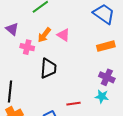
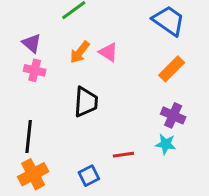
orange rectangle: (106, 46) -> (172, 69), turned -30
pink cross: (27, 47) -> (35, 70), moved

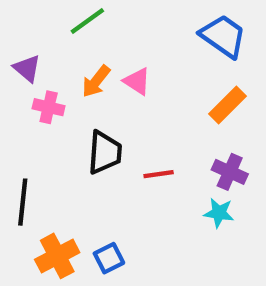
pink cross: (35, 70) -> (49, 107), moved
red line: (123, 155) -> (159, 174), moved
orange cross: (33, 174) -> (57, 256), moved

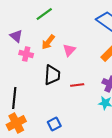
pink triangle: (137, 81) -> (69, 50), moved, turned 40
orange cross: (57, 256) -> (16, 123), moved

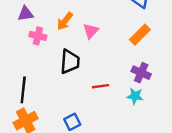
purple triangle: (16, 36) -> (26, 14), turned -48
red line: (77, 85) -> (101, 86), moved

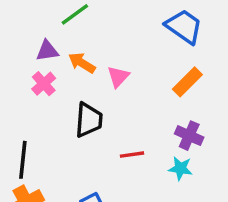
purple triangle: (26, 14) -> (47, 51), moved
orange arrow: (65, 21) -> (82, 63), turned 84
pink cross: (38, 36) -> (44, 84), turned 35

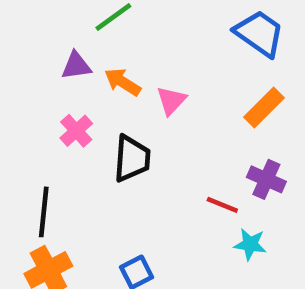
pink cross: (44, 84) -> (76, 131), moved
red line: (132, 155) -> (222, 205), moved, turned 30
cyan star: (180, 168) -> (250, 244), moved

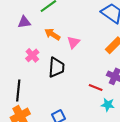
purple triangle: (76, 66) -> (24, 22), moved

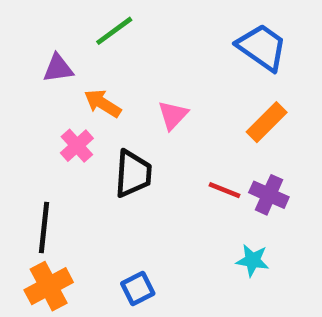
orange arrow: (52, 34) -> (103, 103), moved
red line: (96, 88) -> (224, 190), moved

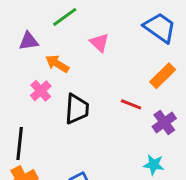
pink triangle: (173, 115) -> (99, 43), moved, turned -30
red line: (224, 190) -> (131, 104), moved
purple cross: (269, 195) -> (164, 122), turned 30

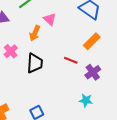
orange arrow: (57, 64) -> (35, 33), moved, turned -98

